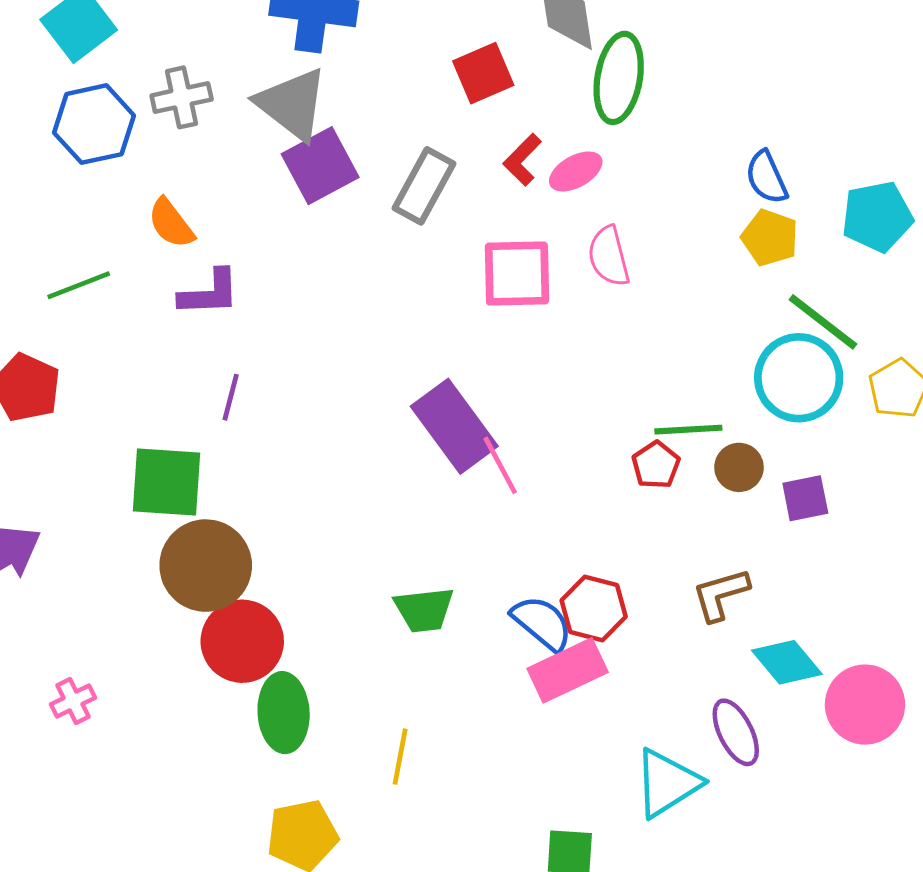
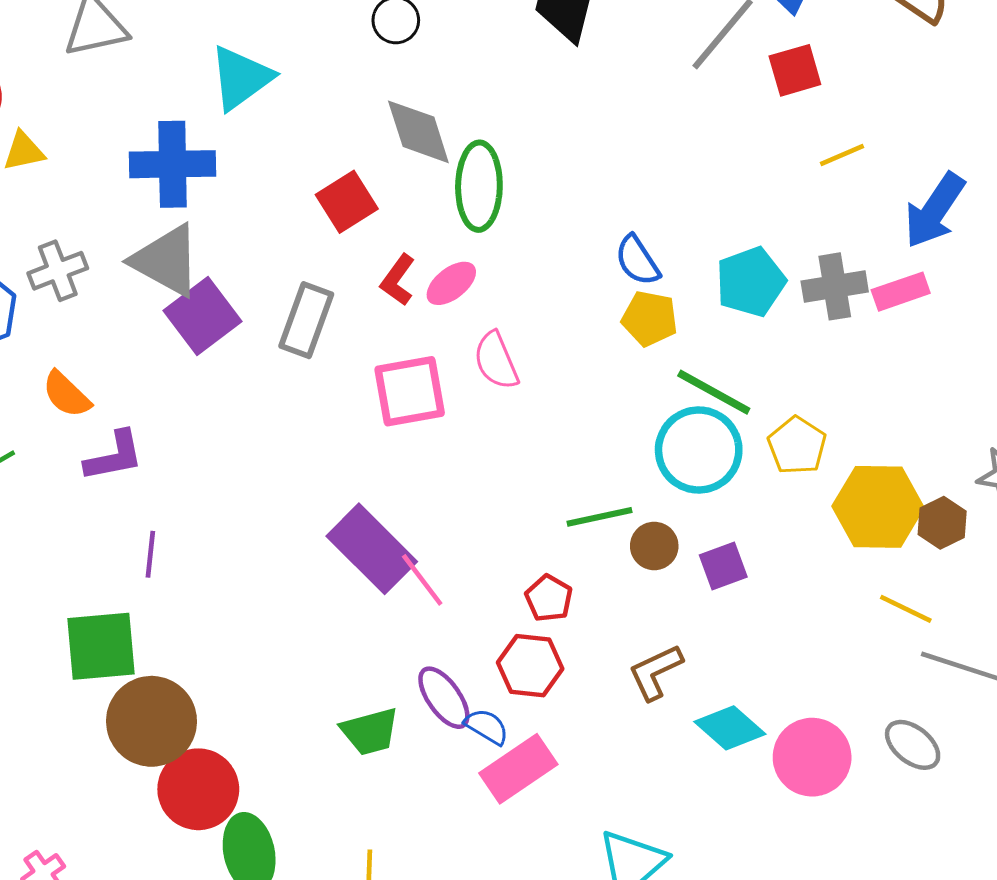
red pentagon: (656, 465) -> (549, 598), moved
red hexagon: (594, 608) -> (530, 666), moved
blue semicircle: (542, 623) -> (487, 727), size x0.7
purple ellipse: (736, 732) -> (444, 698), moved

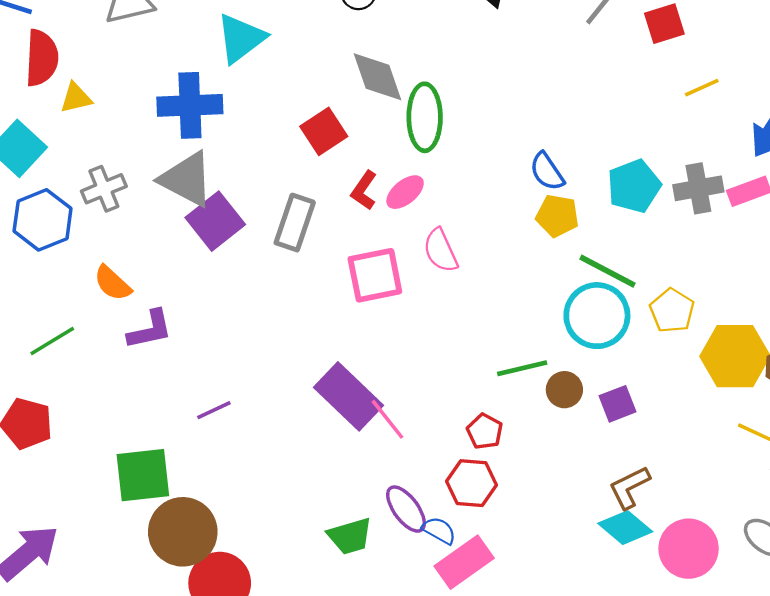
purple line: (150, 554) -> (214, 410), moved, turned 60
brown L-shape: (656, 672) -> (629, 487), moved

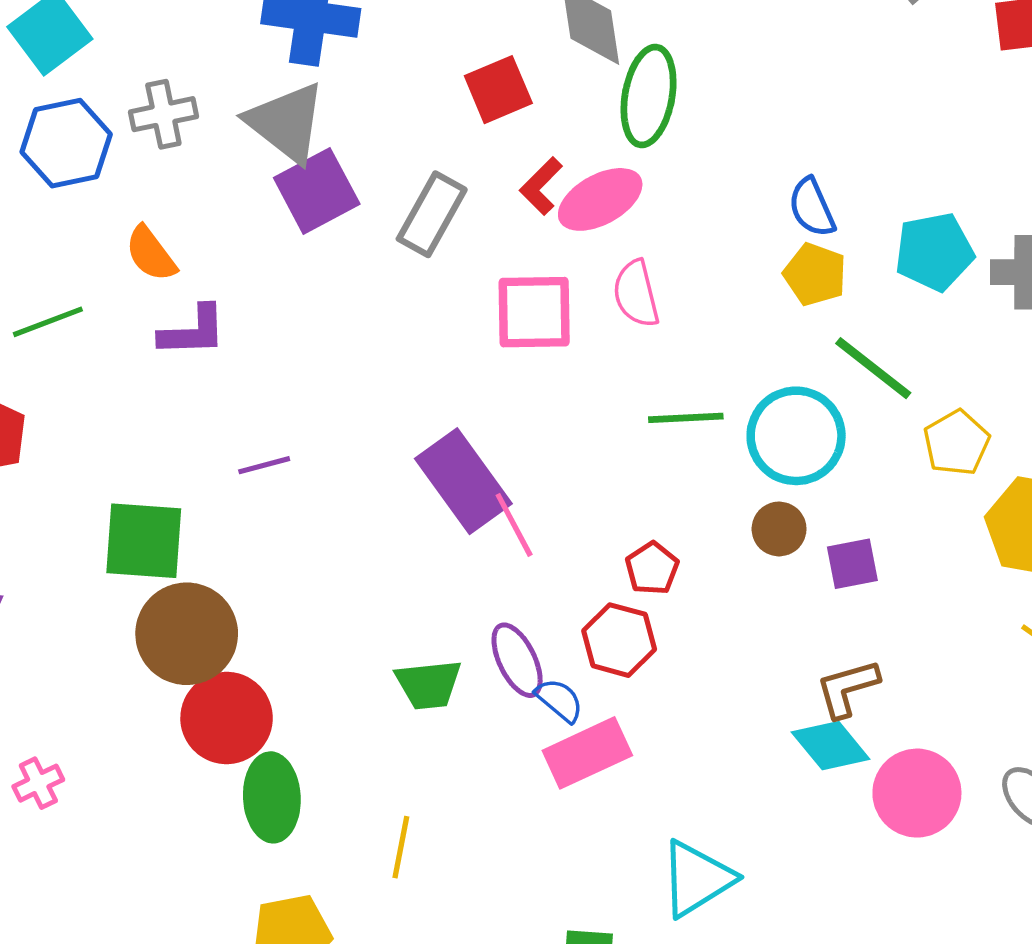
pink ellipse: (405, 192) -> (600, 199), size x1.4
cyan circle: (597, 316) -> (796, 436), moved
green line: (522, 368) -> (686, 418), moved

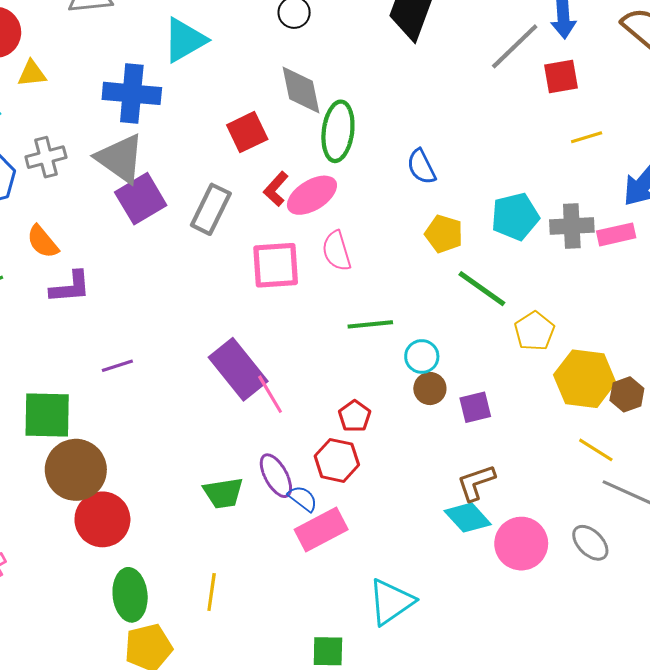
blue semicircle: (812, 207) -> (421, 167), moved
cyan circle: (796, 436) -> (422, 357), moved, size x0.6
green ellipse: (272, 797) -> (130, 595), moved

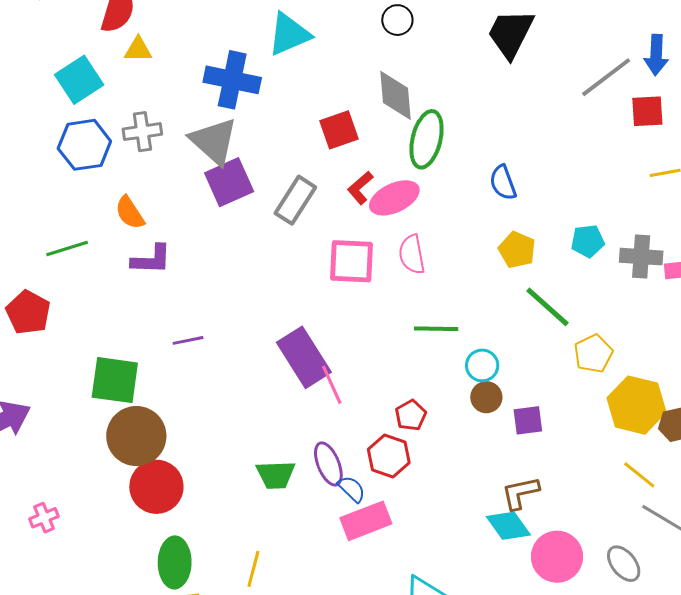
cyan pentagon: (515, 217) -> (588, 241), size x0.7

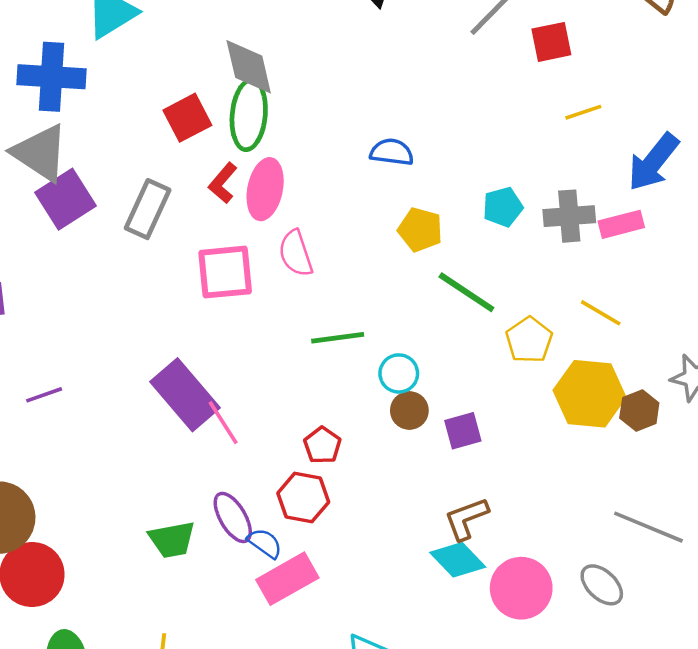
green ellipse: (427, 139) -> (249, 115), moved
blue semicircle: (503, 183) -> (392, 152), turned 126
pink ellipse: (394, 198) -> (265, 189), turned -45
yellow line: (639, 475) -> (601, 313), moved

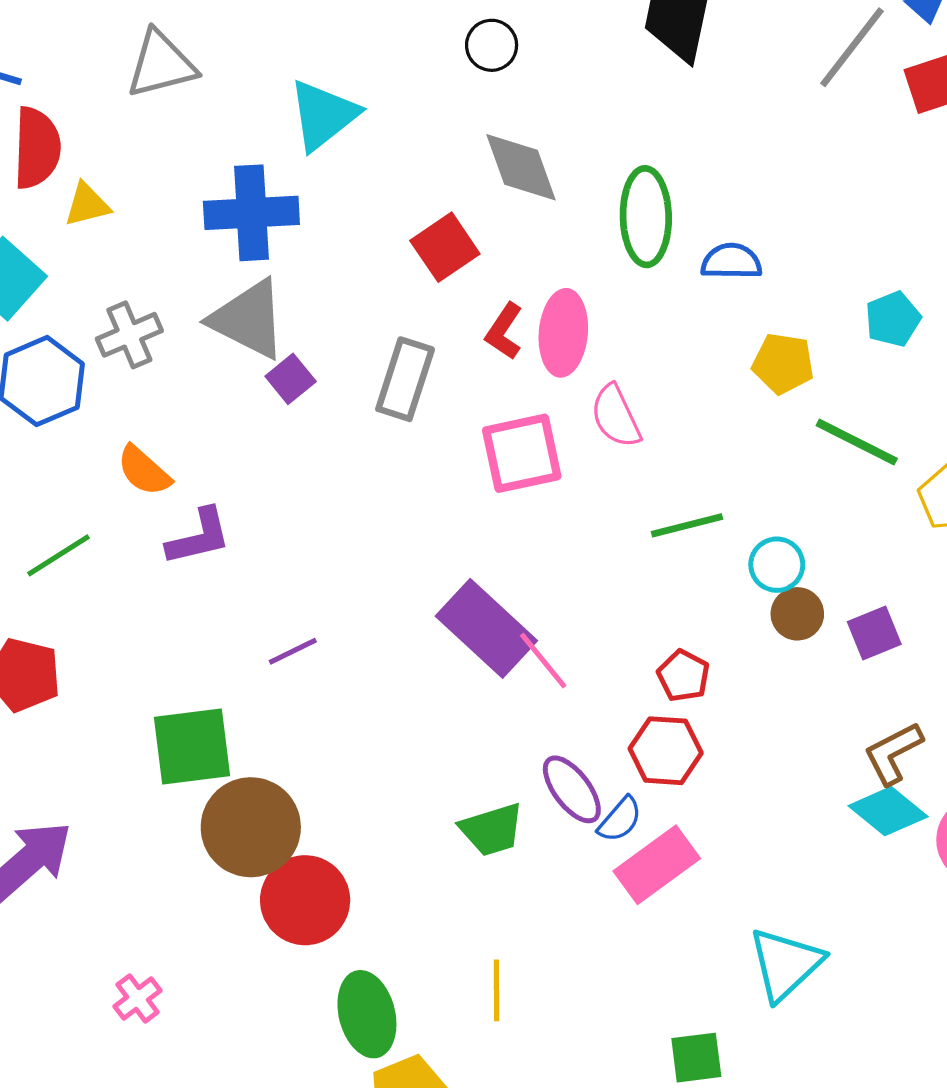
green ellipse: (249, 115) -> (646, 217), moved
purple square: (66, 199) -> (291, 379), size x0.6
blue semicircle: (265, 543) -> (620, 819), turned 102

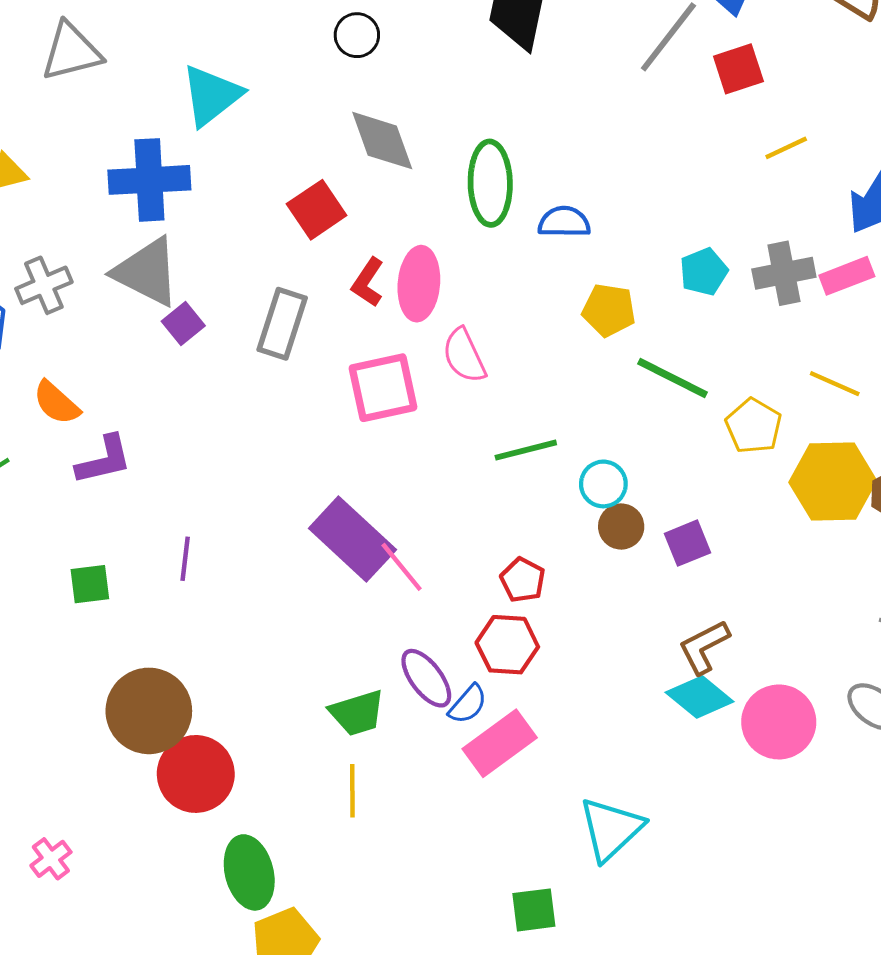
purple line: (293, 651) -> (185, 559), turned -57
green square: (192, 747) -> (90, 584), moved, size x0.6
yellow line: (496, 990) -> (352, 791), moved

